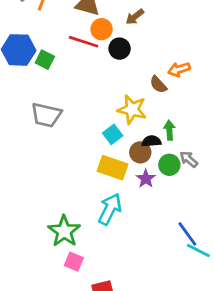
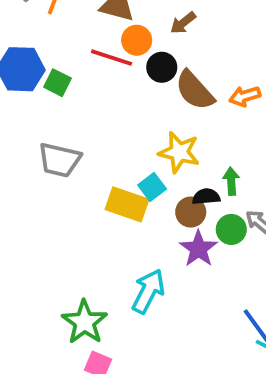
brown semicircle: (158, 85) -> (195, 90), moved, size x1.6
yellow rectangle: (113, 168) -> (127, 204), moved
purple star: (146, 179) -> (198, 249), size x1.4

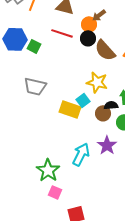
orange circle: (137, 40) -> (89, 24), moved
purple star: (198, 249) -> (107, 145), moved

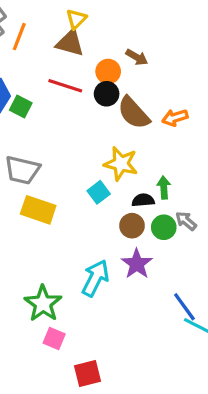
brown arrow: (99, 15) -> (137, 57), moved, turned -112
yellow rectangle: (70, 109) -> (38, 210), moved
brown circle: (103, 113) -> (132, 226), moved

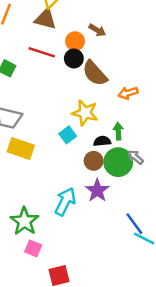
orange arrow: (175, 118) -> (128, 93), moved
green circle: (164, 227) -> (118, 162), size x1.5

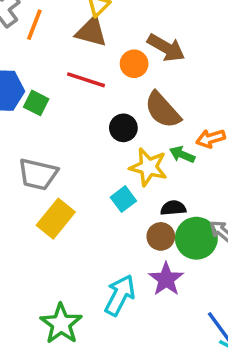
brown arrow: (97, 30) -> (166, 48), size x1.5
black circle: (74, 58) -> (123, 128), moved
green arrow: (118, 131) -> (182, 155), moved, turned -63
yellow rectangle: (21, 149) -> (56, 219), turned -70

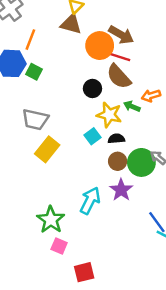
orange line: (34, 25) -> (30, 40), moved
orange circle: (134, 64) -> (100, 46), size x1.5
red line: (86, 80) -> (118, 56), moved
black semicircle: (173, 208) -> (116, 139), moved

